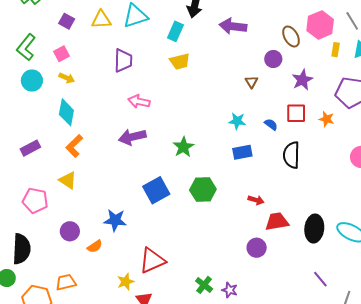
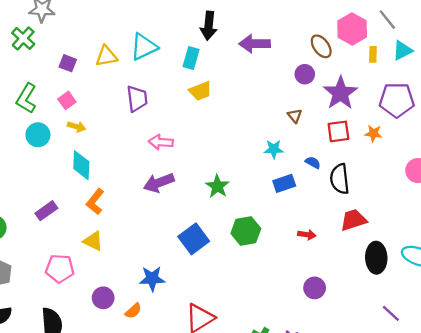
purple star: (302, 80) -> (340, 93), size x1.4
brown triangle: (251, 82) -> (295, 116), moved
blue semicircle: (271, 124) -> (313, 162), moved
red trapezoid: (277, 222) -> (353, 220), moved

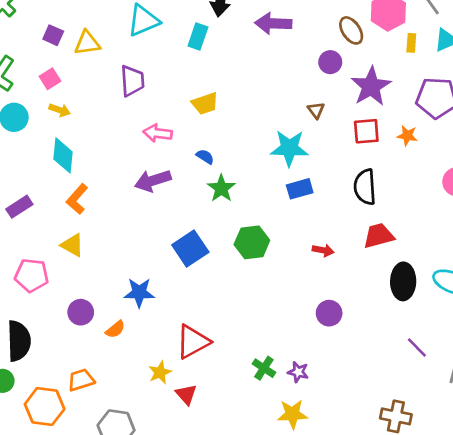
yellow triangle: (106, 56) -> (87, 43), moved
yellow trapezoid: (200, 91) -> (205, 103), moved
cyan star: (274, 149) -> (289, 148), size x1.6
blue semicircle: (313, 162) -> (205, 157), moved

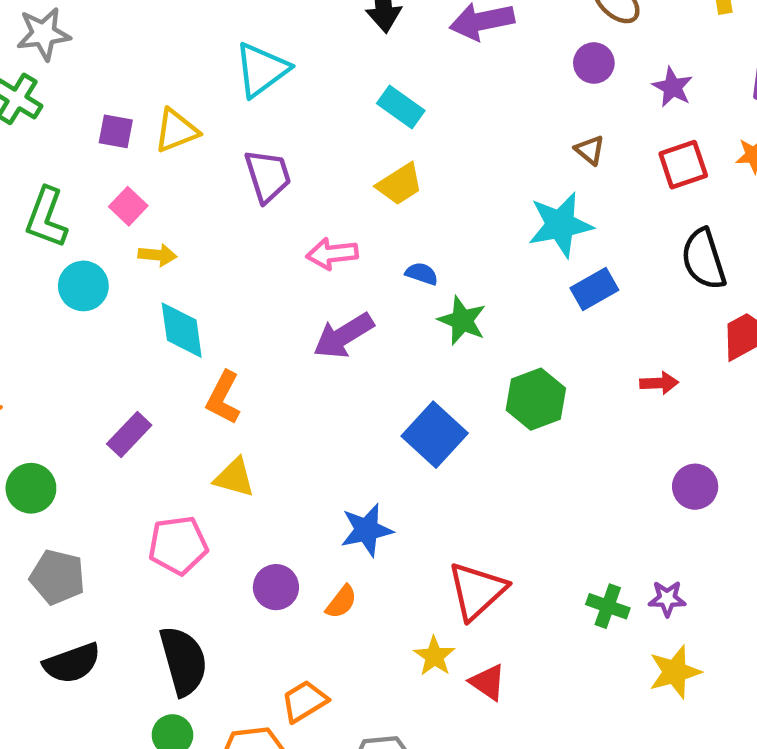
cyan rectangle: (198, 36) -> (401, 107), moved, turned -60
purple star: (371, 86) -> (673, 87), size x0.6

